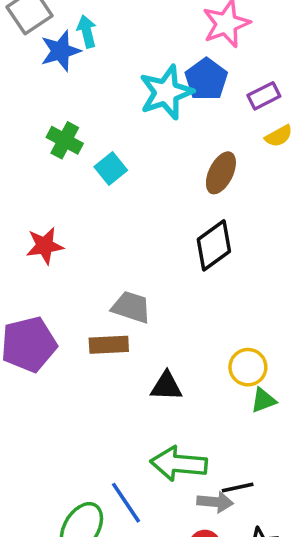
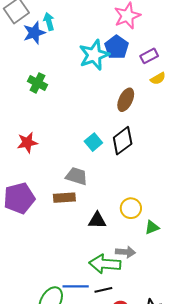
cyan square: (111, 169) -> (93, 142), moved
yellow circle: (248, 367) -> (131, 208), moved
black line: (238, 488) -> (103, 290), moved
gray arrow: (215, 502) -> (126, 252), moved
blue line: (126, 503) -> (76, 286), turned -55

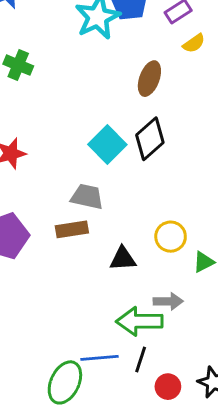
cyan square: (93, 142) -> (107, 145), size x1.4
black line: (103, 290) -> (141, 360), turned -54

